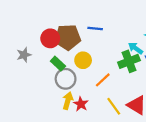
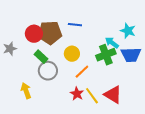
yellow circle: (83, 60) -> (72, 54), moved
yellow arrow: (68, 101) -> (26, 91), moved, turned -35
red star: (81, 104) -> (77, 94), moved

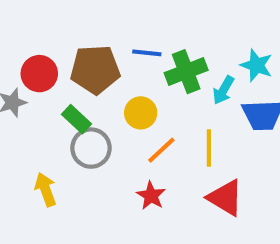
red circle: (34, 34) -> (39, 74), moved
cyan arrow: (112, 43) -> (223, 90), turned -96
green cross: (106, 55) -> (186, 72), moved
yellow line: (92, 96) -> (209, 148), moved, turned 36

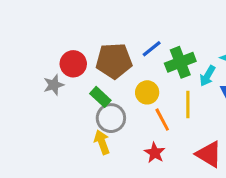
blue line: (147, 53) -> (152, 49), turned -45
yellow line: (209, 148) -> (188, 104), moved
orange line: (161, 150) -> (162, 120), turned -75
yellow arrow: (45, 189) -> (102, 142), moved

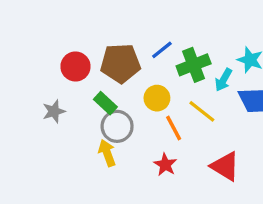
gray star: (54, 85) -> (54, 111), moved
yellow line: (188, 104) -> (202, 111), turned -52

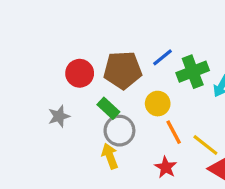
yellow line: (202, 111) -> (205, 145), moved

